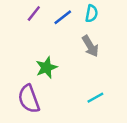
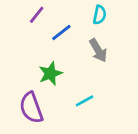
blue line: (63, 17) -> (61, 33), moved
cyan line: (95, 98) -> (85, 101), moved

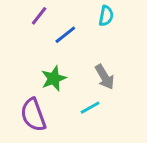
gray arrow: (98, 50) -> (105, 77), moved

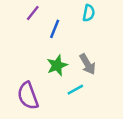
blue line: (65, 35) -> (55, 29), turned -30
green star: (54, 78) -> (57, 65), moved

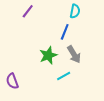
blue line: (55, 29) -> (65, 32), moved
purple semicircle: (28, 96) -> (12, 81), moved, size x0.7

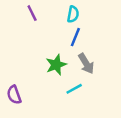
purple line: (28, 11) -> (32, 13), turned -64
cyan semicircle: (75, 11) -> (73, 14), moved

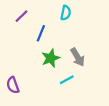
purple line: (32, 13) -> (21, 16), moved, turned 72
blue line: (75, 37) -> (41, 33), moved

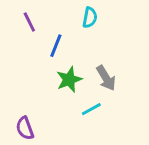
purple line: (21, 16) -> (29, 22), turned -72
purple semicircle: (13, 85) -> (25, 128), moved

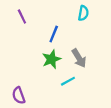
cyan semicircle: (90, 18) -> (83, 13), moved
blue line: (56, 46) -> (54, 34), moved

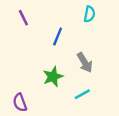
green star: (52, 59) -> (53, 77), moved
cyan line: (68, 81) -> (82, 94), moved

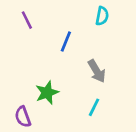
green star: (53, 77) -> (47, 93), moved
cyan line: (82, 94) -> (94, 107), turned -35

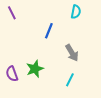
purple line: (27, 20) -> (12, 13), moved
purple semicircle: (23, 117) -> (12, 74), moved

